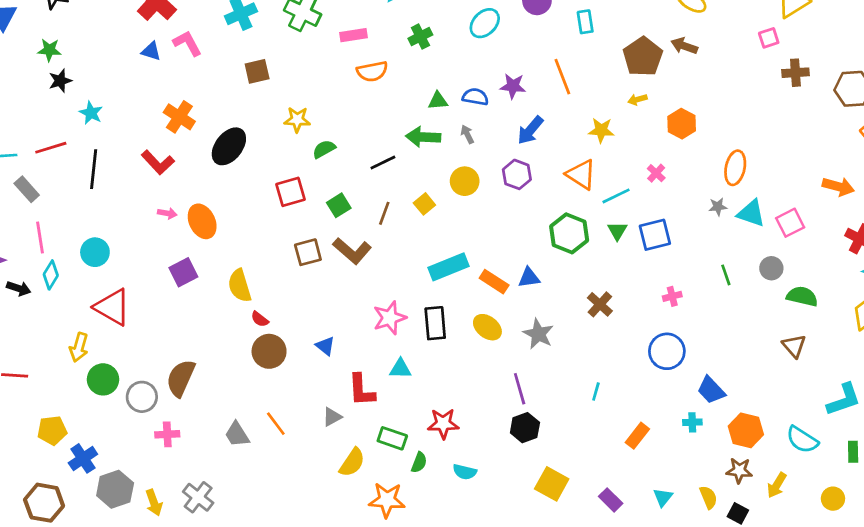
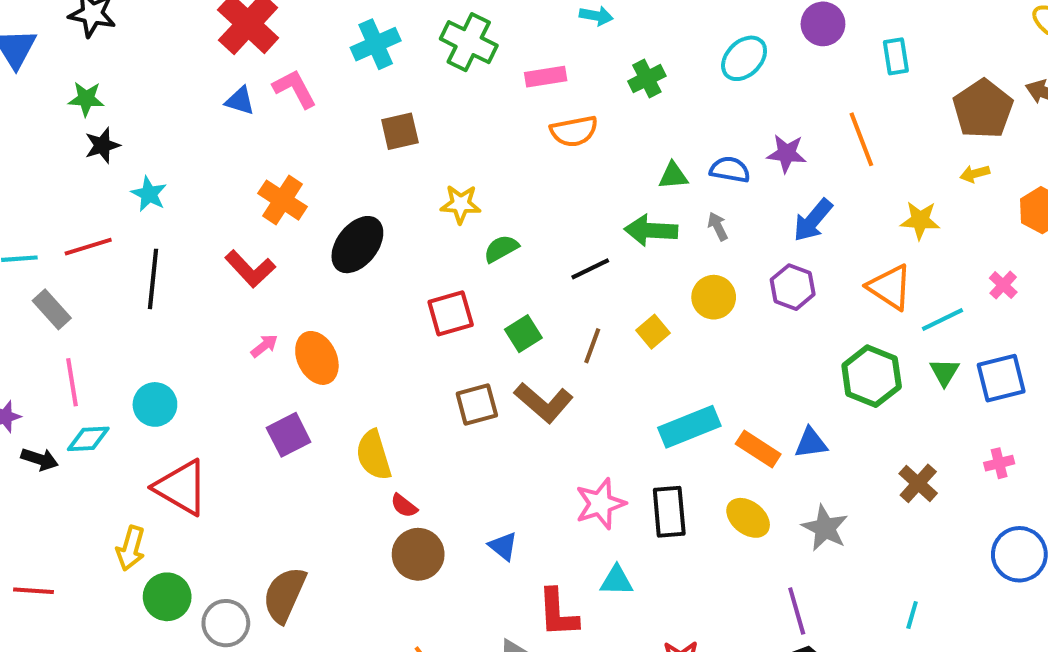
pink arrow: (167, 213) -> (264, 346), turned -48
cyan diamond: (51, 275) -> (88, 439), turned 56
pink cross: (672, 296) -> (999, 463), moved

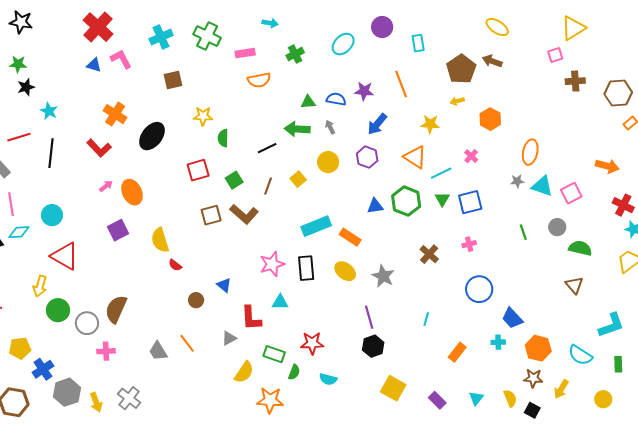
green semicircle: (501, 249) -> (223, 138), turned -60
blue triangle: (811, 443) -> (375, 206), moved
brown circle: (418, 554) -> (196, 300), moved, size x0.6

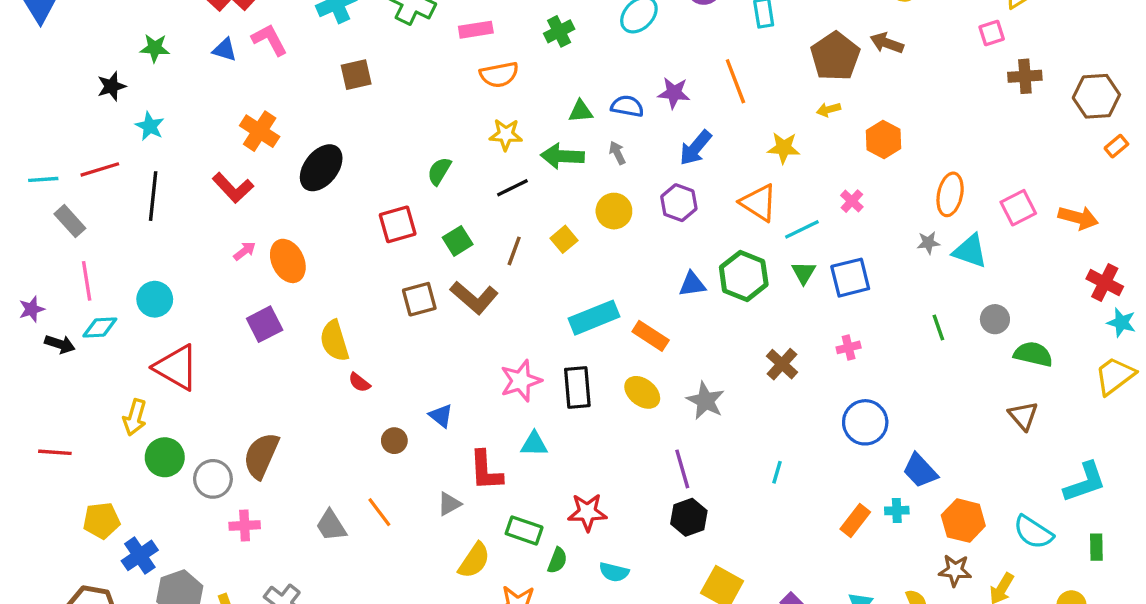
green star: (18, 64) -> (155, 48), moved
yellow star: (203, 116) -> (506, 135), moved
green semicircle: (223, 138) -> (439, 171), turned 30
pink square: (571, 193) -> (1018, 208), moved
orange rectangle: (457, 352) -> (855, 521), moved

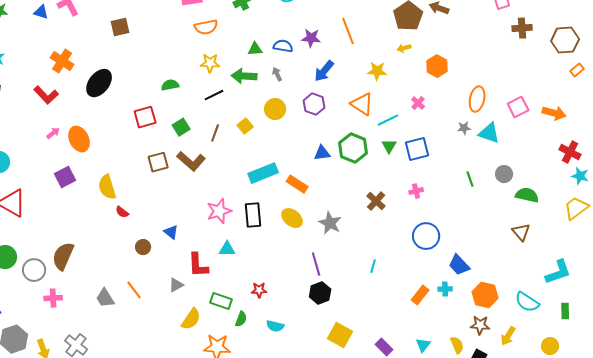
green semicircle: (439, 171) -> (170, 85), turned 48
red star: (587, 512) -> (259, 290), size x0.7

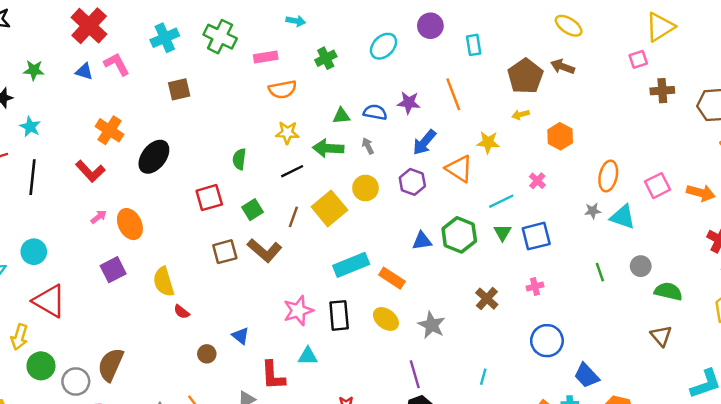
green semicircle: (170, 85) -> (239, 159), turned -72
orange triangle: (362, 104) -> (459, 169), moved
yellow square: (245, 126) -> (329, 208), size x1.8

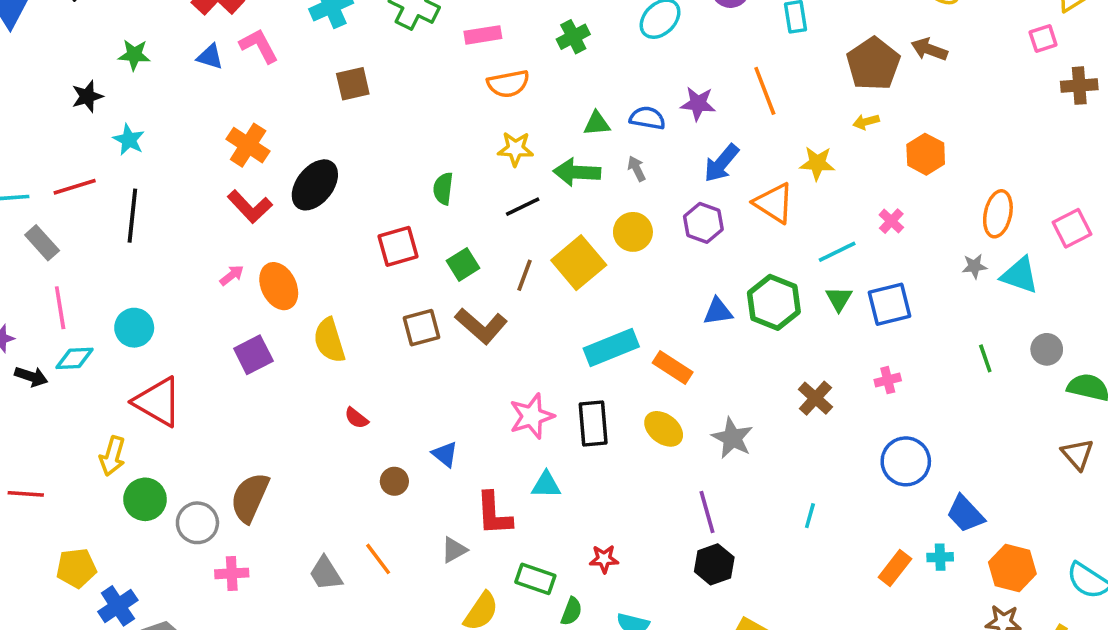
red L-shape: (90, 171) -> (250, 207), moved
yellow semicircle: (164, 282) -> (329, 340), moved

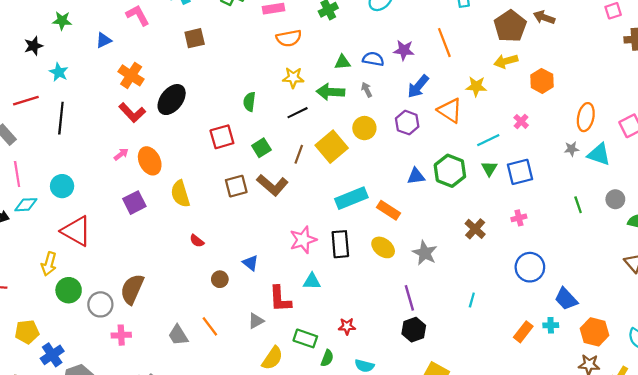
blue triangle: (210, 57) -> (104, 40), moved, turned -42
yellow arrow: (866, 122) -> (506, 61), size x1.5

